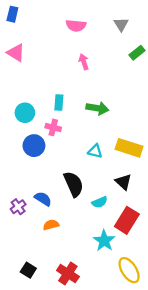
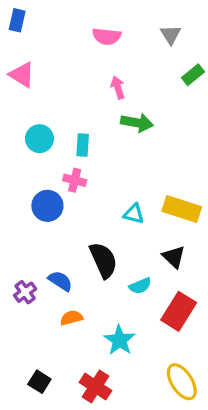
green arrow: (97, 108) -> (137, 123), moved
cyan circle: (25, 113) -> (39, 139), moved
cyan star: (104, 241) -> (119, 340), moved

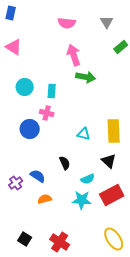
pink arrow: (118, 87) -> (74, 55), size x1.5
yellow rectangle: (182, 209) -> (114, 131), turned 70
black semicircle: (103, 260) -> (65, 163), size x0.6
red rectangle: (179, 311) -> (112, 195), turned 30
cyan star: (119, 340) -> (82, 200), moved, turned -30

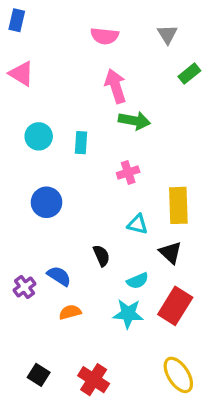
pink cross: (47, 113) -> (128, 172), moved, turned -32
cyan triangle: (84, 134) -> (138, 224), moved
red rectangle: (112, 195) -> (175, 306), turned -30

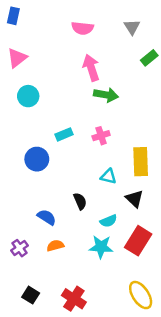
pink triangle: (21, 74) -> (17, 58), turned 50
cyan circle: (39, 136) -> (28, 96), moved
cyan rectangle: (81, 143) -> (64, 134), moved, turned 63
purple cross: (25, 287) -> (20, 248), moved

